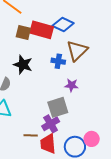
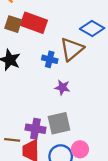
blue diamond: (63, 24) -> (92, 28), moved
gray square: (58, 107) -> (59, 123), moved
purple cross: (51, 124) -> (35, 129), turned 36

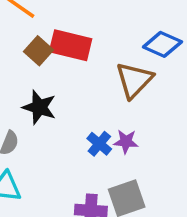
brown square: (13, 24) -> (39, 51), turned 30
blue cross: (50, 59) -> (99, 144), moved, turned 32

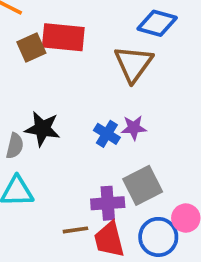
brown square: (39, 51) -> (31, 47), turned 32
black star: (39, 107) -> (42, 129), moved

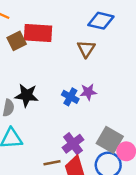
brown triangle: (133, 64) -> (86, 49), size x0.7
gray square: (143, 185) -> (110, 140), moved, turned -30
purple cross: (108, 203) -> (73, 144), turned -30

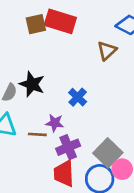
purple star: (88, 92) -> (55, 123), moved
brown line: (52, 163) -> (37, 134), moved

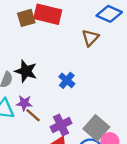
purple star: (55, 123) -> (24, 103), moved
brown line: (37, 134) -> (33, 115), turned 42

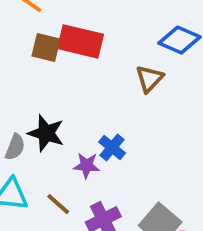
brown square: (26, 18) -> (46, 48), turned 30
purple star: (24, 103) -> (87, 165), moved

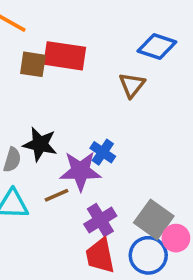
purple star: (87, 165) -> (80, 171), size x1.6
brown line: (58, 204) -> (57, 195), moved, turned -60

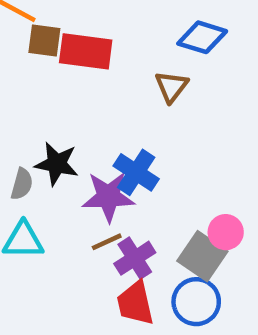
brown square: (33, 64) -> (44, 40), moved
blue cross: (103, 152) -> (136, 172), size x1.4
brown line: (57, 195) -> (107, 242), moved
pink circle: (176, 238) -> (226, 232), moved

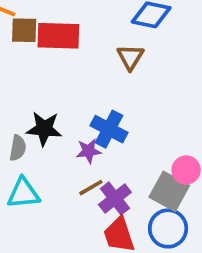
purple star: (108, 197) -> (89, 151), size x0.6

